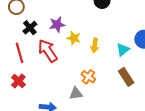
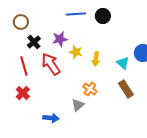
cyan triangle: (123, 50) -> (123, 63), turned -40
gray triangle: (76, 94) -> (78, 105), turned -32

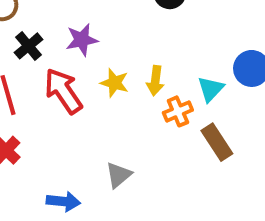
yellow star: (76, 52) -> (114, 83), moved
cyan triangle: (123, 63) -> (211, 89), turned 32
orange cross: (90, 89) -> (178, 111), moved, turned 32

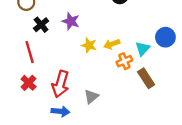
purple star: (82, 40) -> (71, 21), turned 30
yellow arrow: (155, 81) -> (112, 44), turned 63
red arrow: (63, 91) -> (60, 84), moved, turned -130

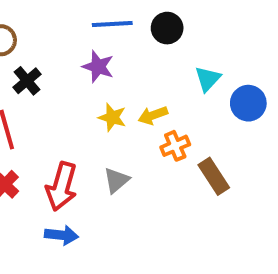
purple star: (71, 21) -> (98, 67), moved
cyan triangle: (143, 49) -> (208, 79), moved
gray triangle: (91, 97) -> (116, 180), moved

